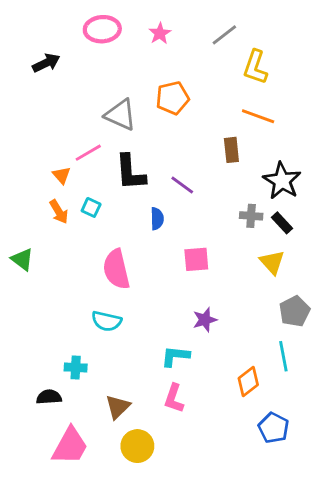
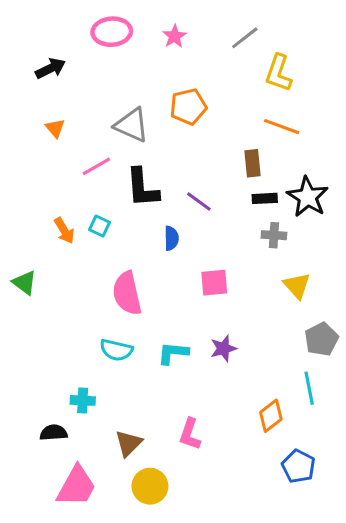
orange triangle: (62, 175) -> (55, 128), moved
black rectangle: (282, 223) -> (265, 198), moved, turned -50
cyan L-shape: (175, 356) -> (173, 353), moved

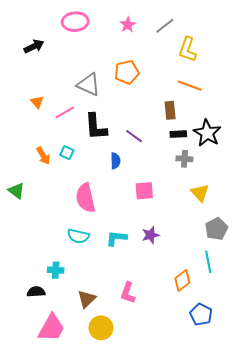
pink star: (174, 36) -> (128, 25), moved
orange triangle: (55, 128) -> (37, 102), moved

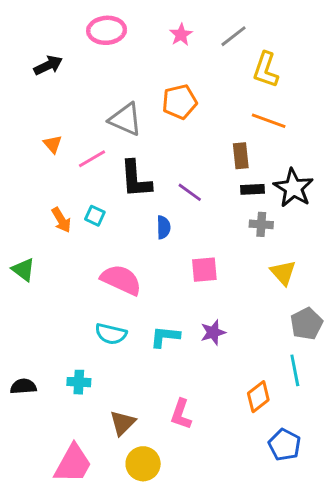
pink semicircle: (86, 198) -> (121, 280), turned 128
black semicircle: (36, 292) -> (23, 386), moved

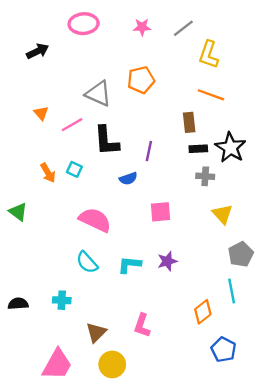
pink star: (181, 35) -> (142, 27), turned 30
purple line: (190, 192) -> (149, 151), turned 66
blue semicircle: (163, 227) -> (128, 179), turned 72
cyan semicircle: (111, 334) -> (87, 262), turned 35

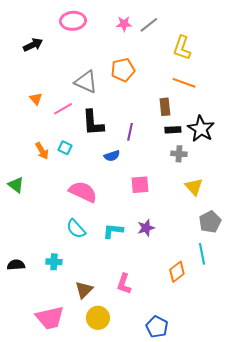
gray line: (183, 28) -> (149, 25), moved
blue pentagon: (224, 350) -> (157, 327), moved
pink trapezoid: (57, 364) -> (50, 318), turned 48

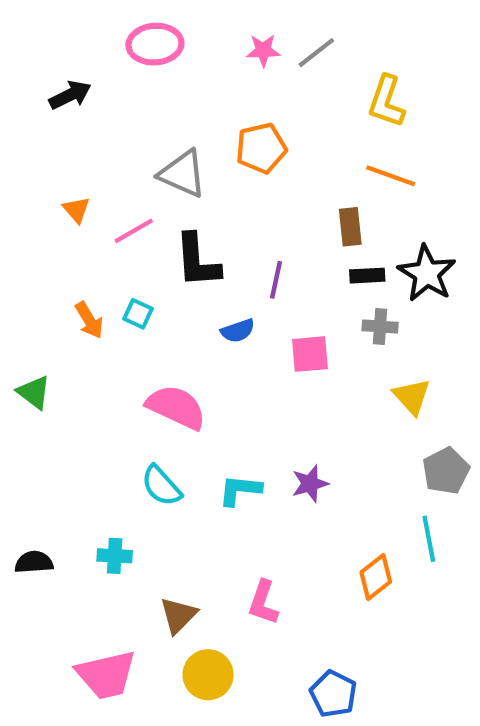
pink square: (140, 185) -> (310, 354), moved

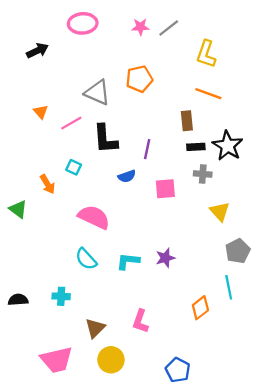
orange arrow: (89, 320) -> (48, 184), moved

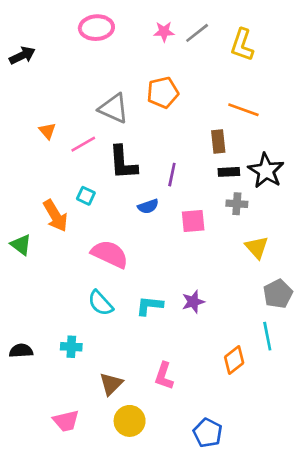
black arrow: (37, 51) -> (22, 55), moved
yellow L-shape: (206, 54) -> (242, 45), moved
orange arrow: (48, 184) -> (55, 216), size x1.4
pink trapezoid: (57, 360) -> (66, 421), size x0.7

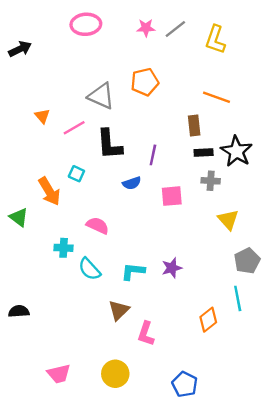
pink semicircle: (110, 254) -> (98, 225), size x0.7
cyan cross: (71, 347) -> (64, 248), moved
brown triangle: (111, 384) -> (119, 310), moved

